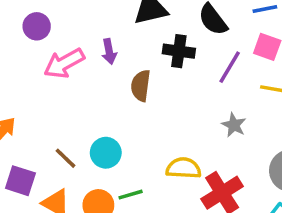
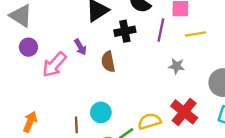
brown line: (65, 158) -> (76, 125), turned 63
yellow semicircle: (183, 168) -> (149, 121), moved

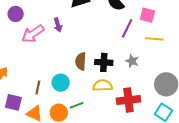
black cross: (125, 31) -> (104, 62), moved
brown semicircle: (108, 62) -> (81, 61), moved
red cross: (184, 112) -> (128, 100), turned 30
yellow semicircle: (149, 121) -> (103, 85), moved

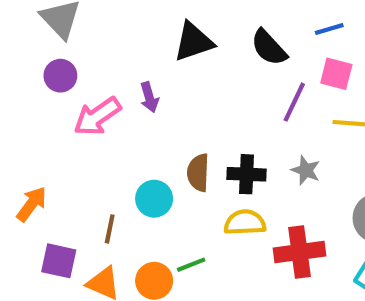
cyan circle: (61, 83) -> (154, 199), moved

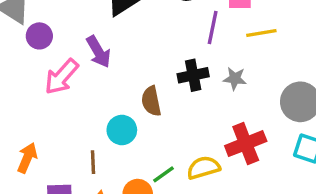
purple circle: (60, 76) -> (39, 36), moved
purple arrow: (149, 97) -> (98, 52), size x1.4
black cross: (247, 174) -> (193, 75), moved
yellow semicircle: (245, 222) -> (203, 168), moved

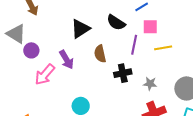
gray star: (235, 79) -> (150, 84), moved
brown semicircle: (151, 101) -> (100, 54), moved

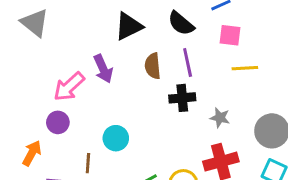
purple line: (134, 45) -> (188, 63), moved, turned -30
purple circle: (31, 50) -> (58, 122), moved

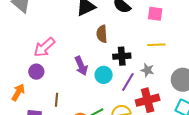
purple line: (188, 63) -> (128, 82), moved, turned 42
yellow line: (245, 68) -> (156, 45), moved
purple arrow: (103, 69) -> (81, 66), moved
cyan circle: (116, 138) -> (104, 75), moved

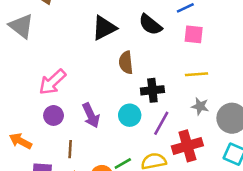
purple arrow: (81, 66) -> (91, 115), moved
gray star: (147, 70) -> (200, 106), moved
purple circle: (36, 72) -> (54, 115), moved
orange arrow: (18, 92) -> (20, 141), turned -90

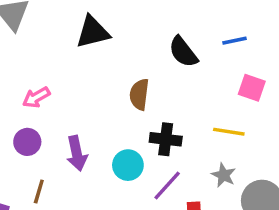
black triangle: (104, 28) -> (93, 32), moved
pink square: (194, 34) -> (252, 88), moved
pink arrow: (52, 82) -> (36, 97), size x0.7

